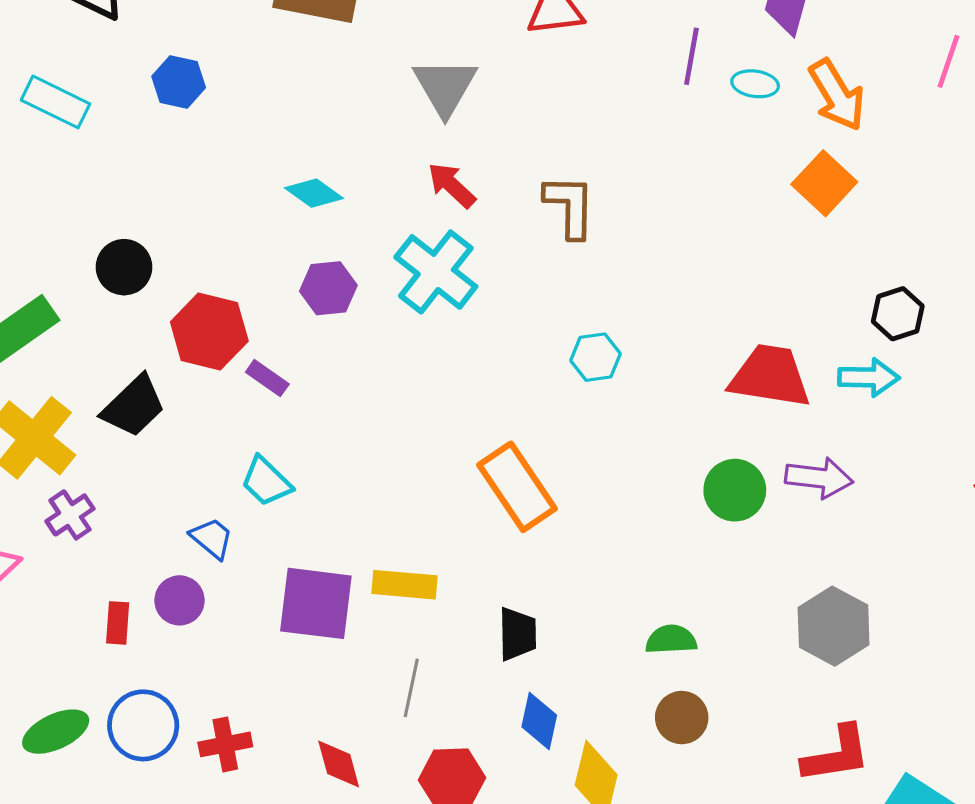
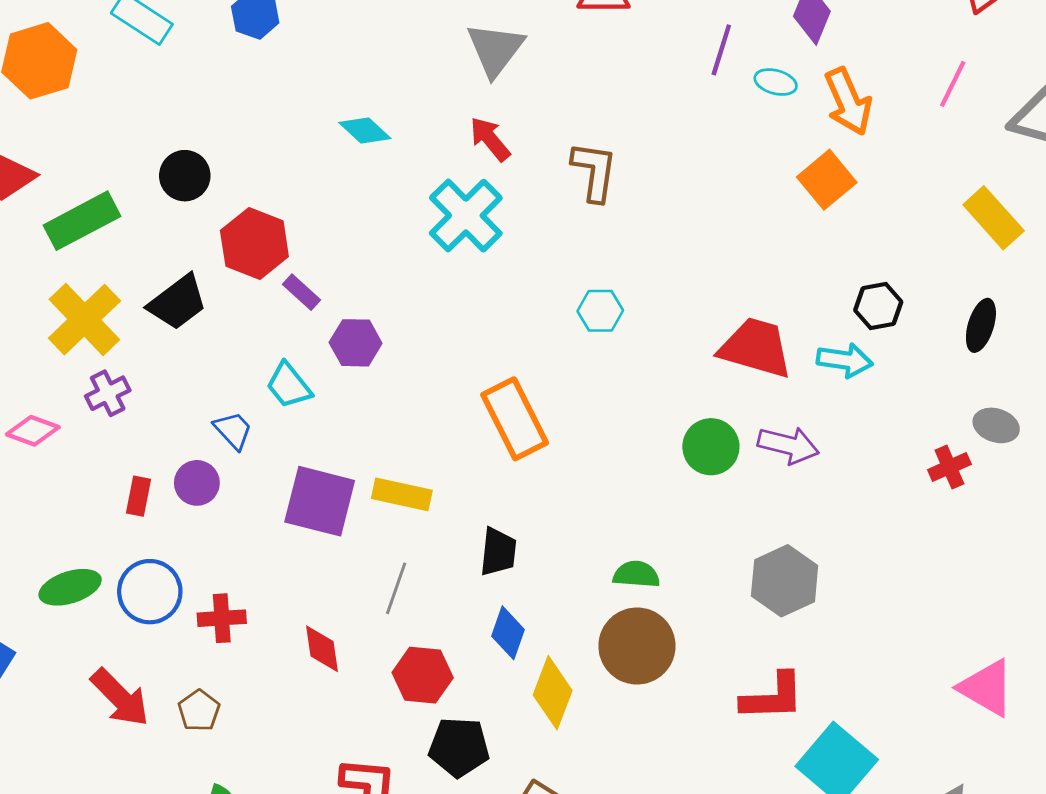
purple hexagon: (328, 288) -> (356, 343), moved
brown circle: (682, 718) -> (637, 646), size x1.6

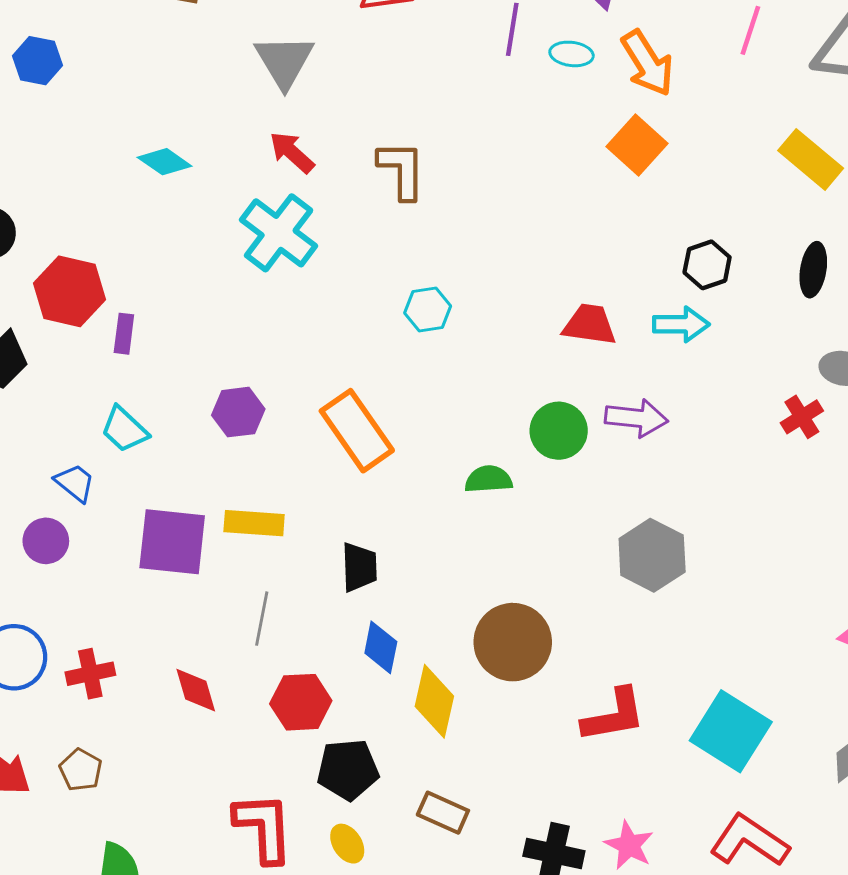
purple rectangle: (302, 292) -> (124, 334), turned 63
purple hexagon: (356, 343) -> (238, 412), moved
red trapezoid: (756, 348) -> (590, 325), size x0.7
green semicircle: (636, 574) -> (488, 479), moved
red L-shape: (773, 697) -> (614, 715), moved

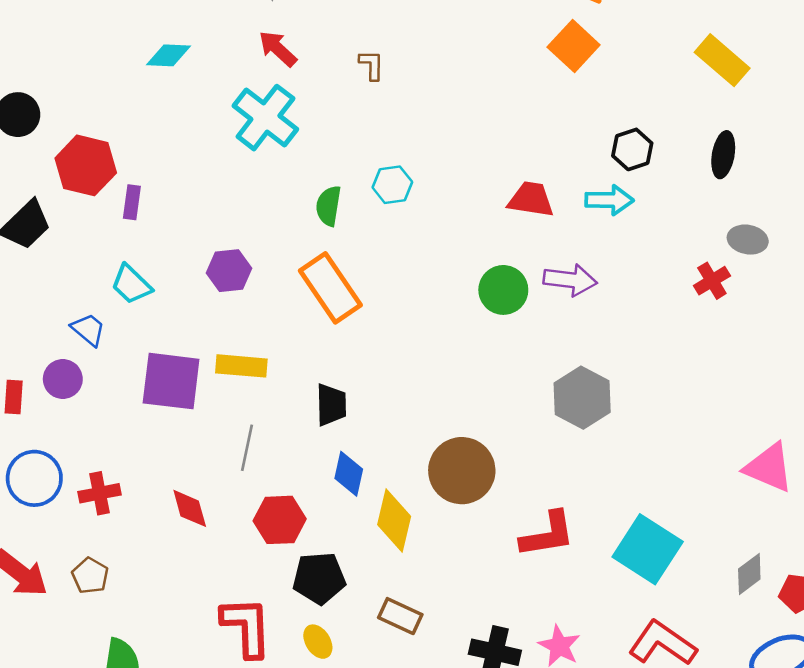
cyan diamond: (165, 162) -> (169, 55), turned -33
brown L-shape: (402, 170) -> (372, 65), size x0.6
green semicircle: (488, 479) -> (328, 206), moved, turned -78

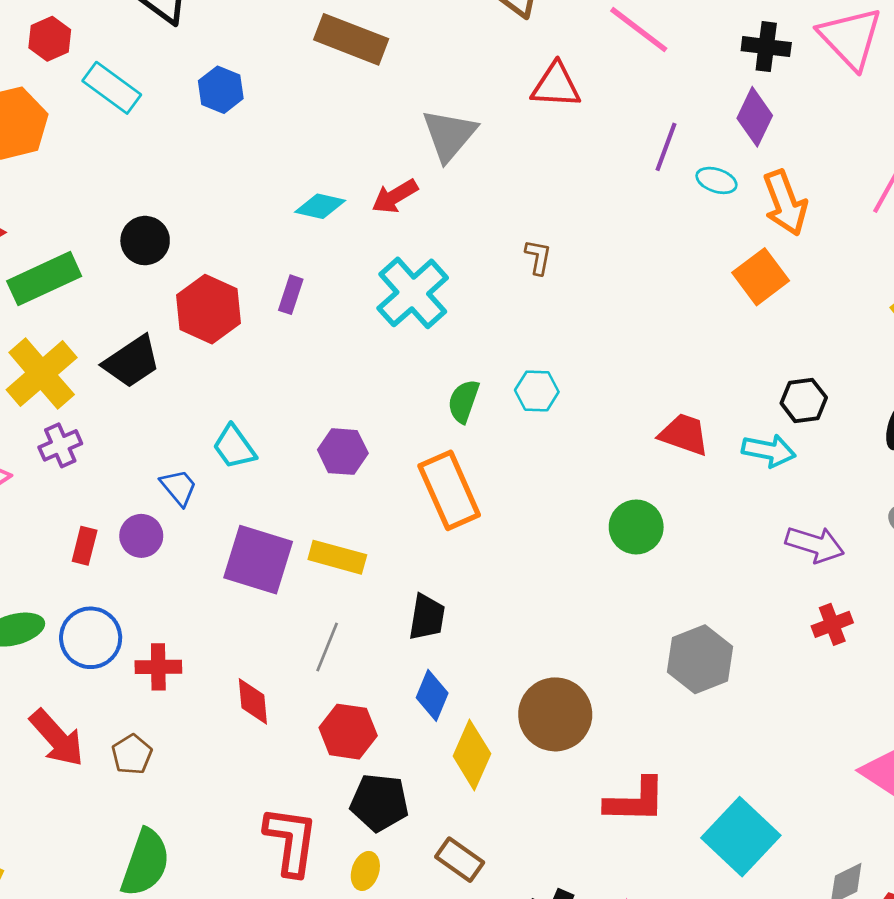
red arrow: (278, 49) -> (395, 196), moved, turned -84
purple rectangle: (132, 202) -> (291, 295), moved
purple arrow: (570, 280) -> (815, 544), moved
red cross: (712, 281) -> (832, 624), moved
yellow ellipse: (318, 642) -> (365, 871), turned 40

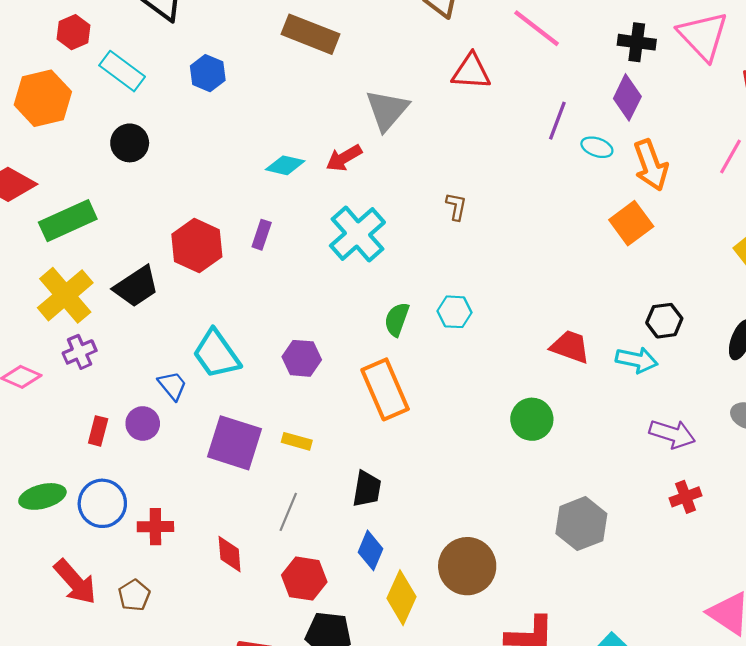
black circle: (145, 241) -> (130, 143), moved
cyan trapezoid: (234, 447) -> (216, 354), size x1.4
yellow rectangle: (337, 557) -> (297, 441), size x0.7

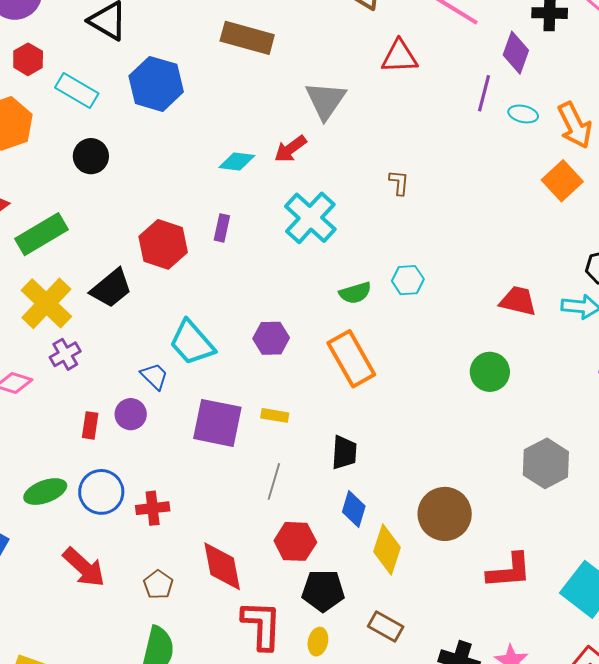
blue hexagon: (208, 73) -> (156, 84), size x1.6
purple diamond: (627, 97) -> (516, 53), moved
green semicircle: (397, 319) -> (355, 293), turned -120
red diamond: (230, 554) -> (222, 566), moved, size x1.5
brown pentagon: (134, 595) -> (158, 585), moved

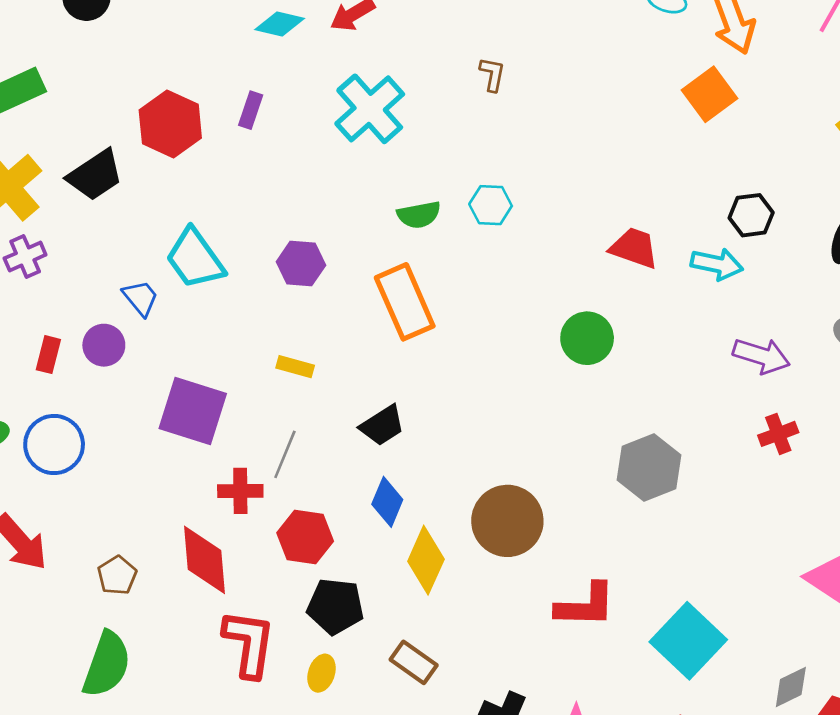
purple square: (217, 423) -> (193, 411), moved
black trapezoid: (344, 453) -> (382, 425), turned 48
red cross: (153, 508) -> (240, 491), moved

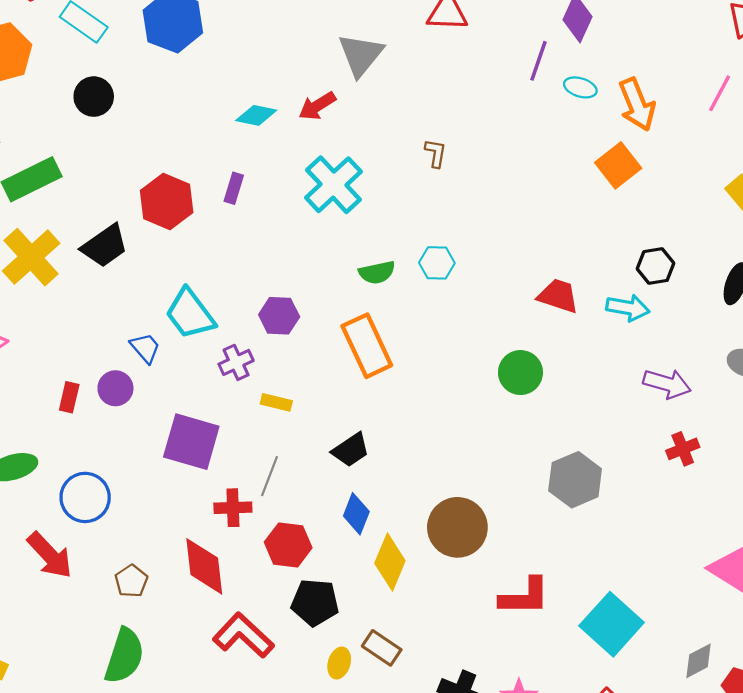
purple cross: (25, 257) -> (236, 362), moved
blue circle: (54, 445) -> (85, 497), moved
red L-shape: (249, 643) -> (243, 635), turned -54
yellow ellipse: (322, 673) -> (339, 663), moved

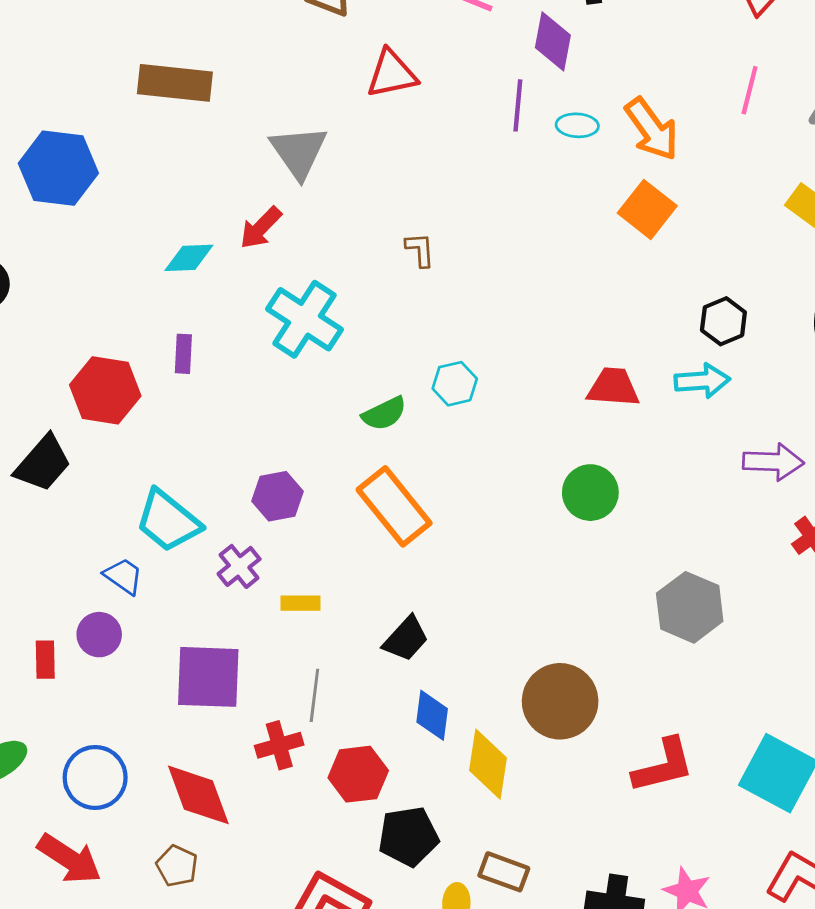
red diamond: (204, 566) -> (198, 795), moved

